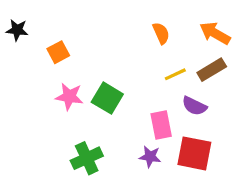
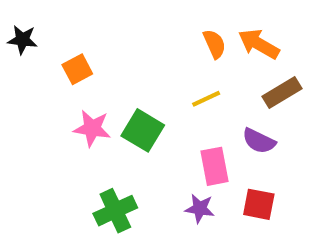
orange arrow: (215, 33) -> (259, 44), moved
yellow line: (175, 74) -> (206, 99), moved
red square: (194, 153) -> (259, 204), size x0.7

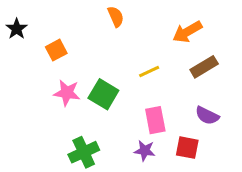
black star: (22, 40) -> (17, 29), turned 30
orange semicircle: (214, 44) -> (116, 17), moved
orange arrow: (259, 44) -> (187, 32), turned -60
purple semicircle: (259, 141) -> (207, 116), moved

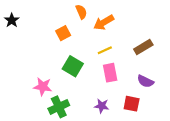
orange arrow: (187, 32) -> (104, 22), moved
orange square: (56, 50) -> (63, 33), moved
pink star: (67, 93) -> (43, 87), moved
pink rectangle: (155, 120) -> (110, 73), moved

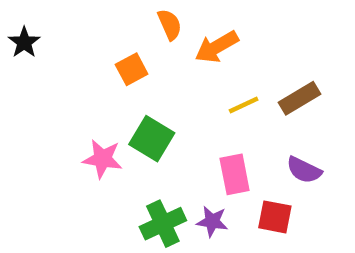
yellow line: (105, 50) -> (244, 105), moved
pink rectangle: (110, 73) -> (235, 174), moved
pink star: (43, 87) -> (103, 159), moved
green cross: (59, 107) -> (163, 224), moved

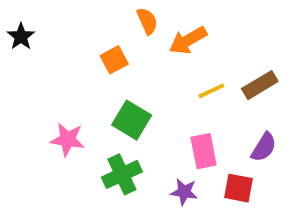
pink star: (103, 159) -> (68, 139), moved
purple semicircle: (304, 170) -> (264, 147), turned -84
green cross: (163, 224) -> (122, 174), moved

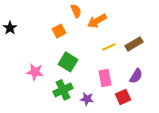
black star: (21, 37) -> (10, 28), moved
red square: (238, 188) -> (123, 97), turned -35
purple star: (184, 192) -> (87, 99), moved

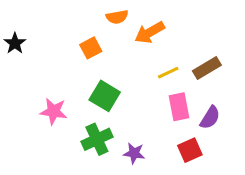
orange semicircle: (76, 11) -> (117, 17), turned 104
pink rectangle: (105, 78) -> (179, 107), moved

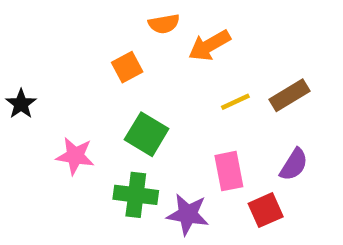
black star: (15, 43) -> (21, 104), moved
pink rectangle: (179, 107) -> (229, 171), moved
green cross: (97, 139) -> (136, 195), turned 32
purple star: (134, 153) -> (188, 214), size x1.4

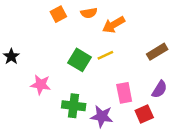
orange square: (127, 67) -> (58, 14), moved
yellow line: (235, 102) -> (105, 55), moved
green square: (147, 134) -> (79, 60), moved

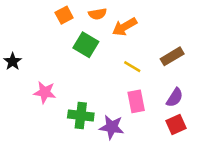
yellow line: (105, 55) -> (132, 67), moved, turned 56
green square: (79, 60) -> (86, 45), moved
red square: (144, 114) -> (176, 125), moved

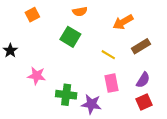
orange square: (64, 15) -> (32, 15), moved
orange arrow: (125, 27) -> (123, 22), moved

